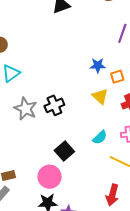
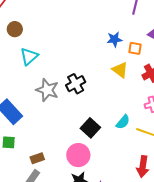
orange square: (117, 77) -> (135, 48), turned 32
cyan semicircle: (100, 137) -> (123, 122), moved

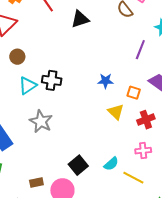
blue star: (114, 39) -> (106, 81), moved
black cross: (76, 84) -> (52, 80), moved, turned 30
brown rectangle: (37, 158) -> (36, 182), moved

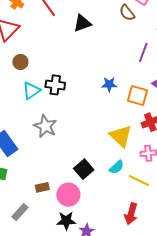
orange square: (134, 93) -> (138, 96), size x1.5
yellow triangle: (116, 112) -> (121, 136), moved, size x1.4

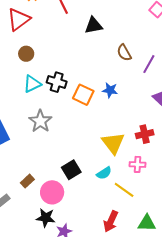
brown semicircle: (127, 13) -> (124, 53), moved
orange square: (138, 96) -> (83, 95), moved
brown rectangle: (42, 187) -> (27, 181), turned -40

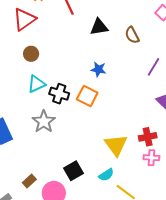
brown semicircle: (124, 53) -> (132, 35), moved
black cross: (57, 82) -> (59, 94), moved
blue star: (110, 90) -> (98, 69), moved
pink cross: (138, 164) -> (151, 158), moved

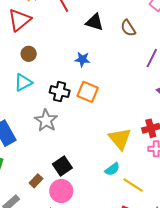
black triangle: (99, 27) -> (94, 22), turned 30
blue star: (98, 69) -> (82, 59), moved
cyan triangle: (36, 84) -> (23, 82), moved
black square: (73, 171) -> (62, 166), moved

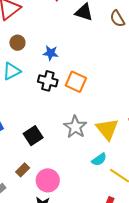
blue star: (82, 59) -> (51, 53), moved
gray star: (46, 121) -> (75, 127), moved
black square: (62, 166) -> (33, 136), moved

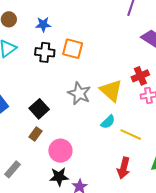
brown rectangle: (23, 170) -> (35, 134), moved

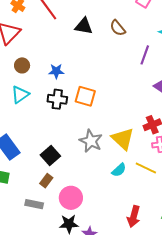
yellow line: (131, 135) -> (146, 168), moved
gray rectangle: (12, 169) -> (34, 204), moved, turned 60

